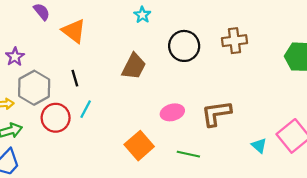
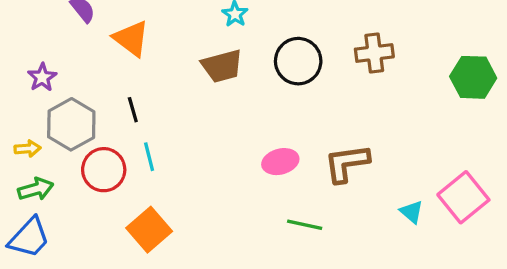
brown trapezoid: (134, 66) -> (222, 66), moved, turned 48
cyan line: (86, 109) -> (149, 157), turned -42
orange square: (139, 146) -> (149, 230), moved

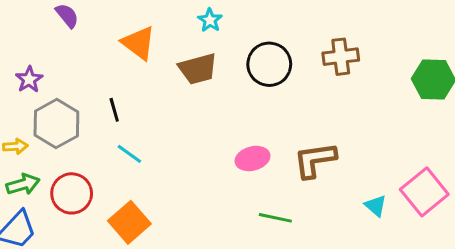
orange triangle: (131, 38) -> (139, 43), moved
cyan line: (149, 157) -> (129, 154), turned -40
red circle: (104, 170) -> (72, 193), moved

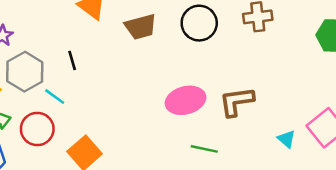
cyan line: (129, 154) -> (55, 97), moved
pink ellipse: (253, 158) -> (185, 100), size x1.4

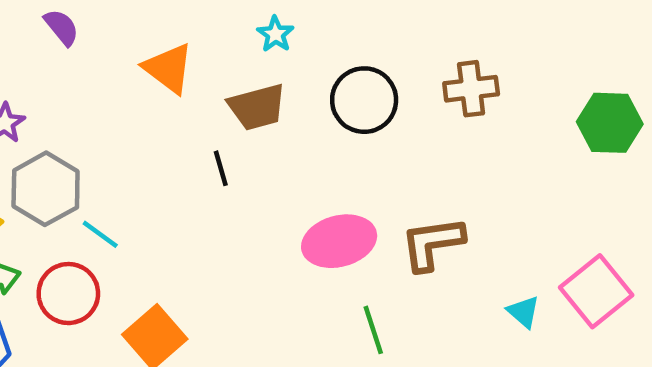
black line: (72, 60) -> (221, 168), moved
green line: (204, 149) -> (373, 330), turned 60

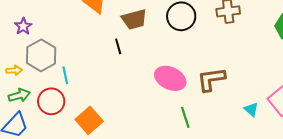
cyan line: (100, 234) -> (65, 75), turned 42
pink ellipse: (339, 241) -> (170, 78), turned 40

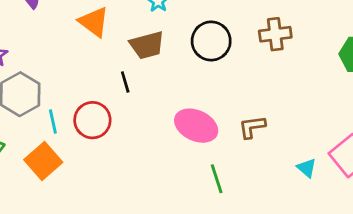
brown L-shape: (211, 79) -> (252, 127), size x0.7
red circle: (51, 101) -> (92, 120), moved
orange square: (89, 120) -> (43, 161), moved

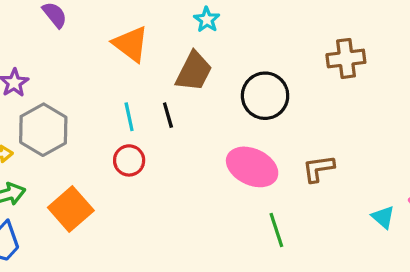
black circle: (211, 41) -> (265, 96), moved
brown trapezoid: (147, 45) -> (194, 71), turned -48
red circle: (92, 120) -> (129, 160), size x0.7
cyan line: (53, 121) -> (129, 117), moved

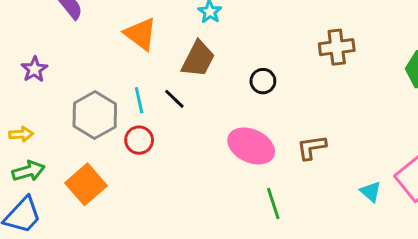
black circle: (265, 96) -> (263, 81), size x0.6
black line: (168, 115) -> (174, 99), turned -30
gray hexagon: (43, 130) -> (95, 115), moved

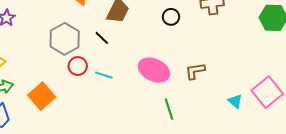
black circle: (263, 81) -> (171, 17), moved
cyan line: (139, 100) -> (104, 75), moved, turned -60
gray hexagon: (95, 115) -> (65, 39), moved

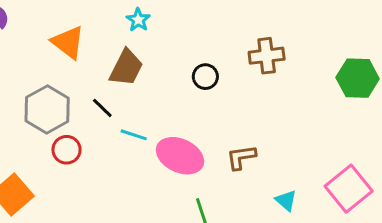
cyan line: (104, 75) -> (134, 135), moved
cyan triangle: (235, 101) -> (286, 200), moved

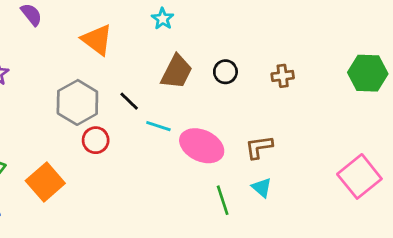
brown cross: (267, 56) -> (283, 76), moved, size x0.7
brown trapezoid: (126, 68) -> (177, 72), moved
cyan triangle: (286, 200) -> (262, 188), moved

